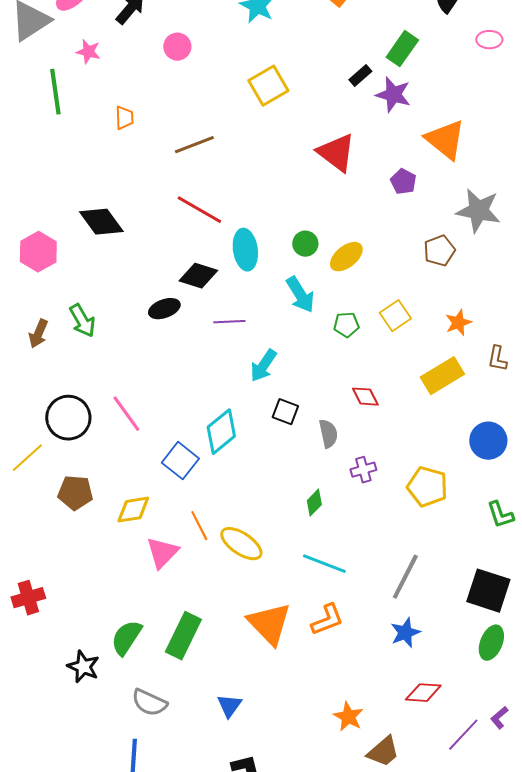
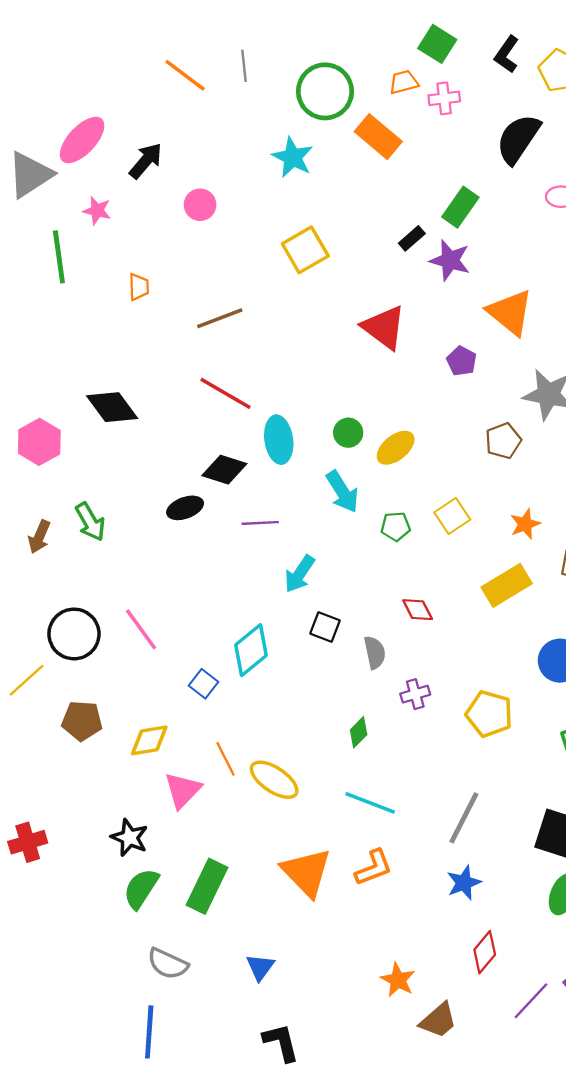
blue square: (180, 461) -> (204, 684), size x0.7
black star: (83, 667) -> (130, 838), moved
red diamond: (423, 693) -> (485, 952), turned -54

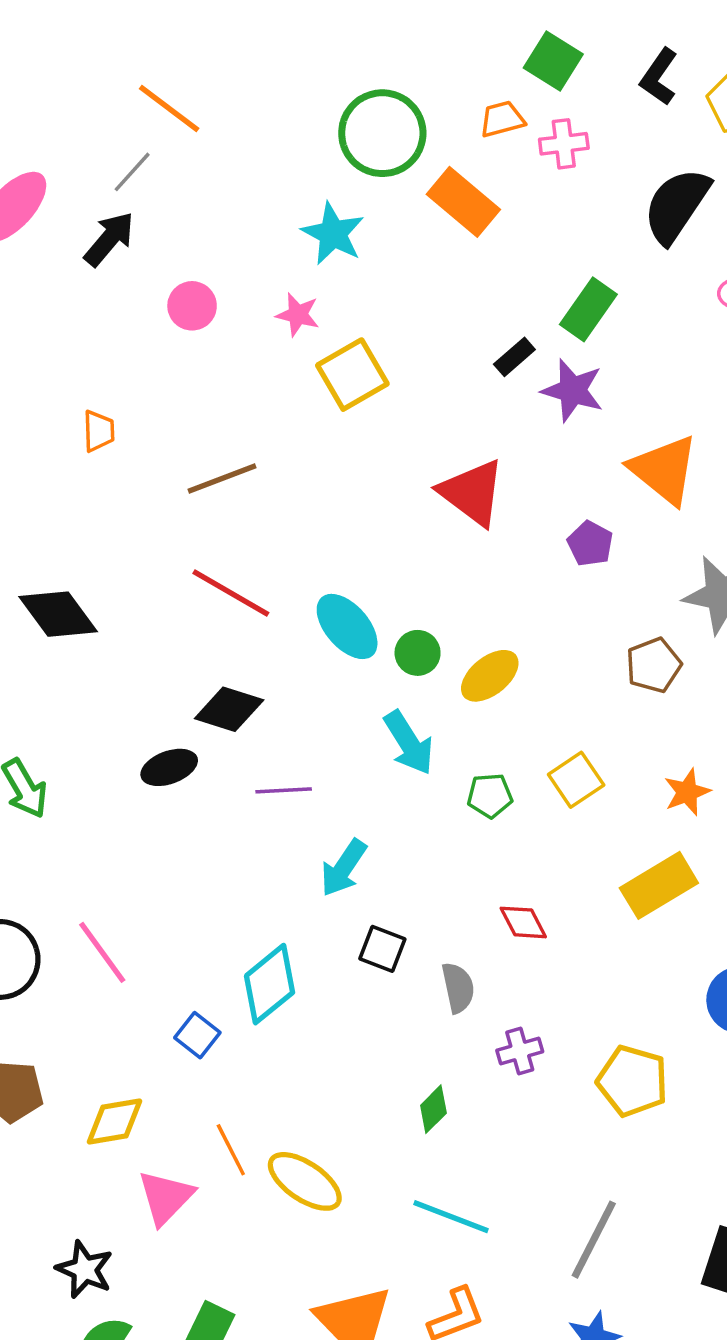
gray line: (244, 66) -> (132, 172), moved, turned 48
pink star: (97, 211) -> (298, 315), moved
cyan ellipse: (279, 440) -> (347, 626), moved, turned -33

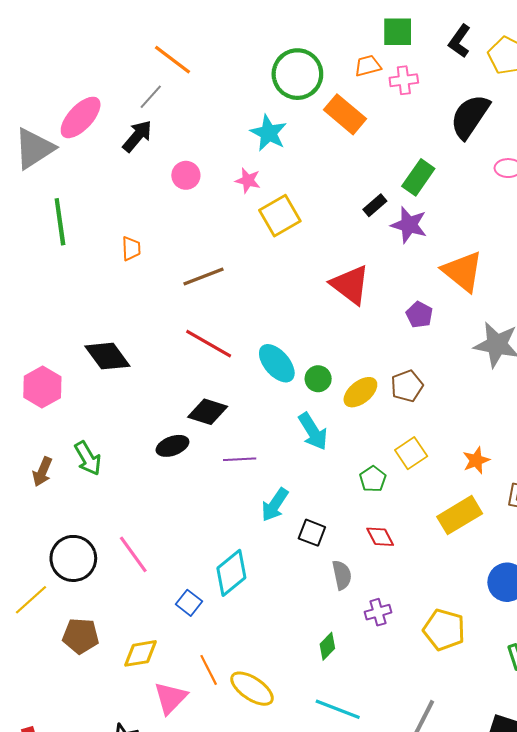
green square: (553, 61) -> (398, 32), turned -32
brown pentagon: (654, 665) -> (407, 386), moved
green pentagon: (490, 796) -> (373, 479), moved, turned -30
black square: (382, 949) -> (312, 533), moved

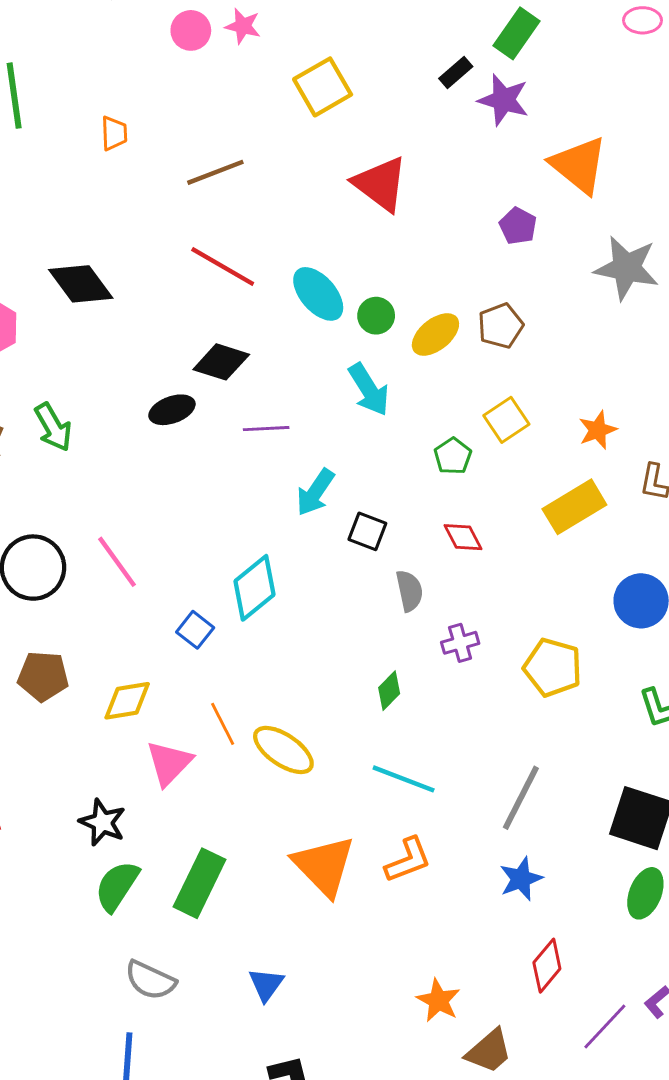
pink star: (248, 180) -> (243, 26), moved
red triangle: (350, 285) -> (380, 184), moved

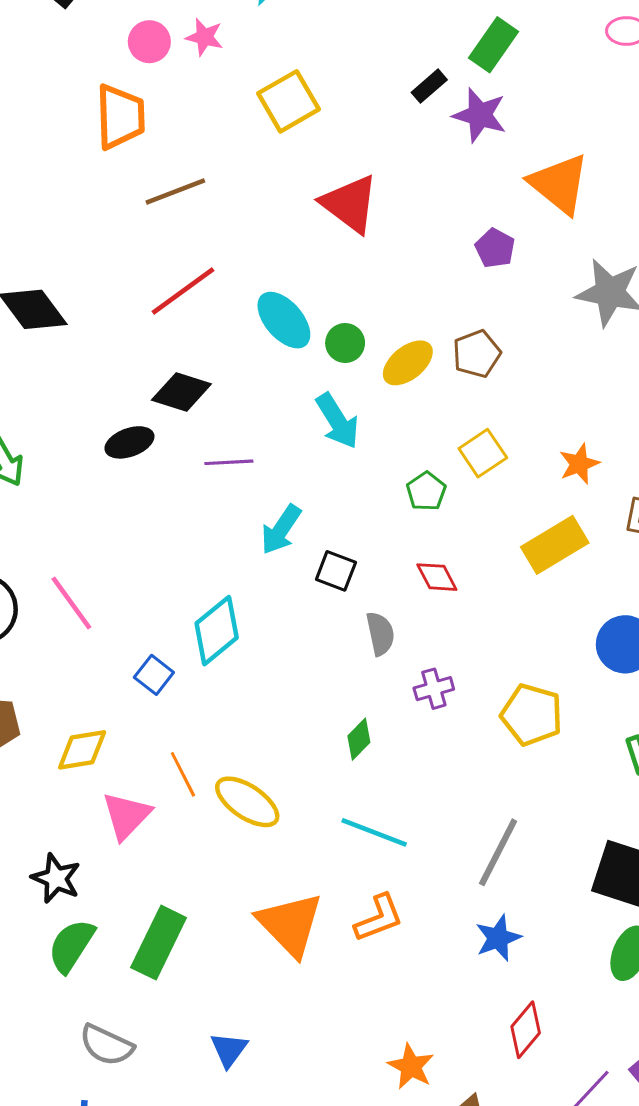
orange trapezoid: (114, 133) -> (120, 117), moved, size x1.8
red line: (223, 266) -> (183, 291), turned -66

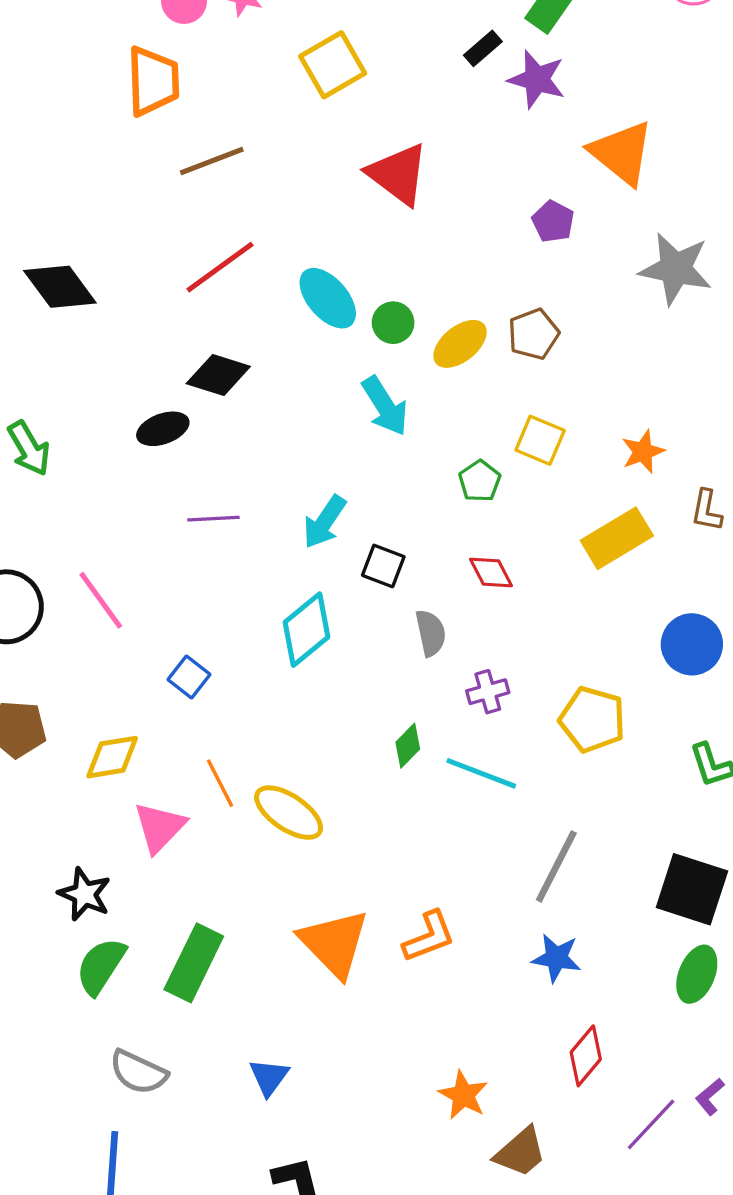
yellow square: (483, 453) -> (540, 440), turned -33
purple line: (229, 462) -> (213, 519), moved
cyan diamond: (217, 631) -> (307, 630), moved
cyan line: (374, 832) -> (481, 773), moved
blue star: (498, 938) -> (556, 958), turned 30

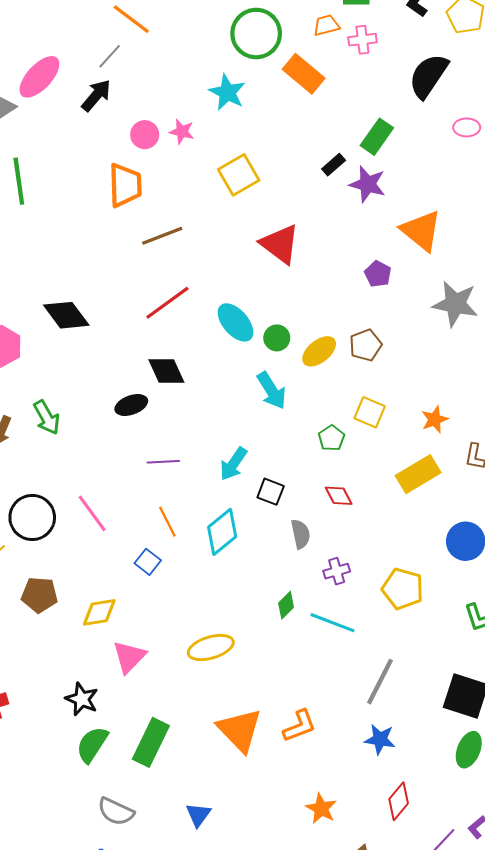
black diamond: (218, 375) -> (166, 371), turned 48
orange line: (220, 783) -> (167, 522), moved
yellow ellipse: (289, 813) -> (211, 647), turned -51
orange star: (463, 1095) -> (321, 808), moved

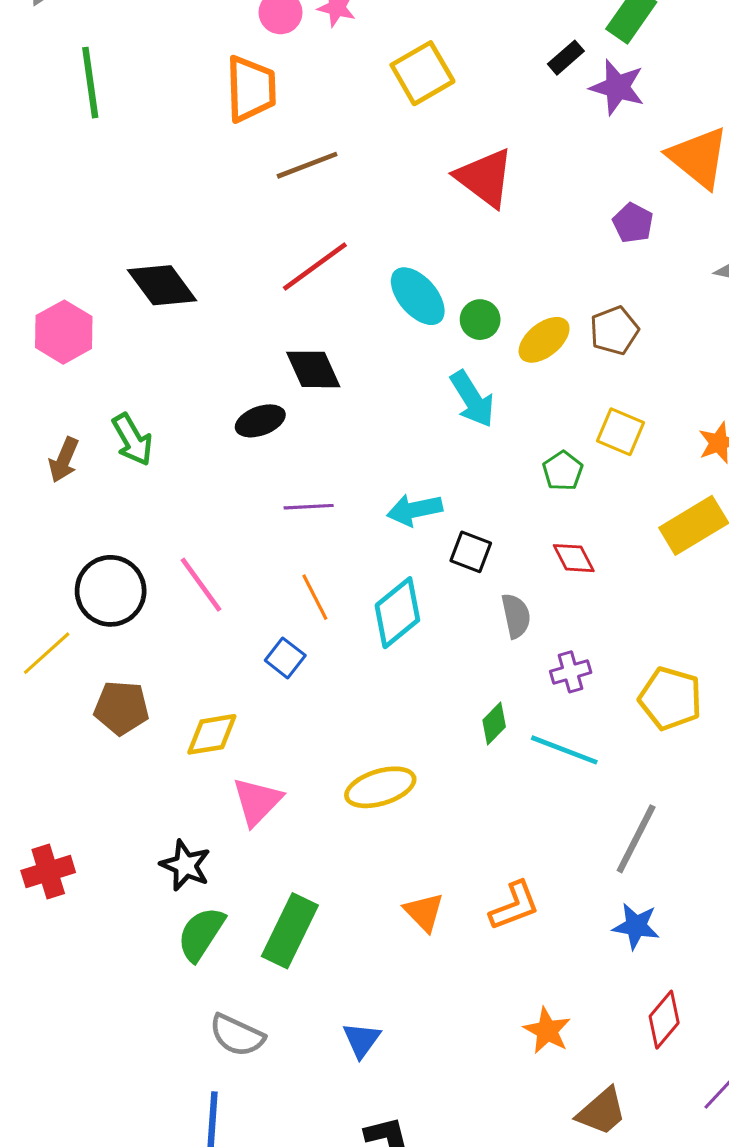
cyan arrow: (233, 464) -> (415, 510), turned 44
orange triangle: (240, 730) -> (424, 912), size x0.6

